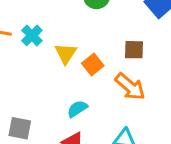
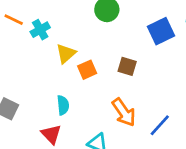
orange arrow: (130, 87) -> (124, 112), moved
cyan semicircle: (77, 109) -> (63, 105), turned 102

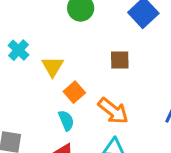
orange square: (87, 70) -> (74, 92), moved
orange arrow: (124, 112) -> (113, 111), moved

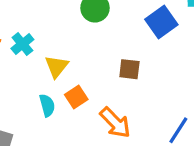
cyan semicircle: (66, 121) -> (47, 105), moved

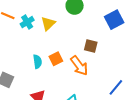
yellow triangle: (57, 66) -> (48, 24), moved
orange arrow: (115, 123) -> (79, 66), moved

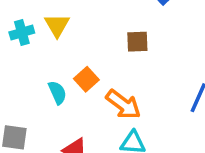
cyan cross: (27, 22) -> (22, 33), turned 32
orange arrow: (79, 66) -> (123, 104), moved

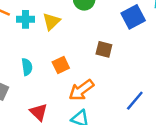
cyan semicircle: (57, 93) -> (27, 67), moved
orange arrow: (123, 104) -> (81, 90), turned 90

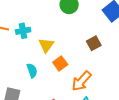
yellow triangle: (51, 21) -> (46, 45), moved
brown square: (104, 49) -> (94, 43), turned -32

